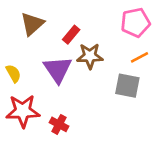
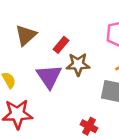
red cross: (59, 124) -> (89, 126), moved

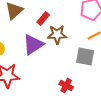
purple triangle: (49, 76) -> (33, 45), turned 30

